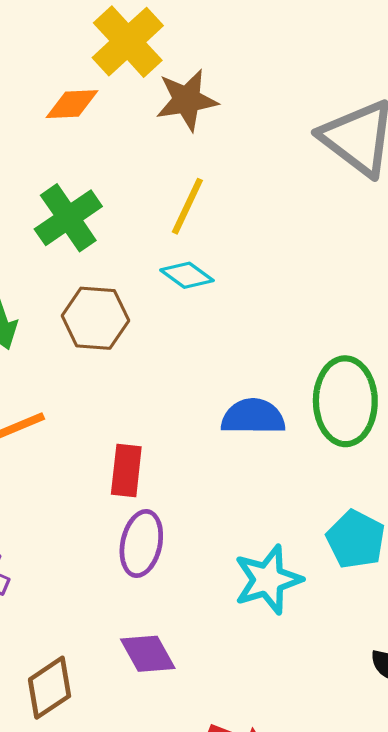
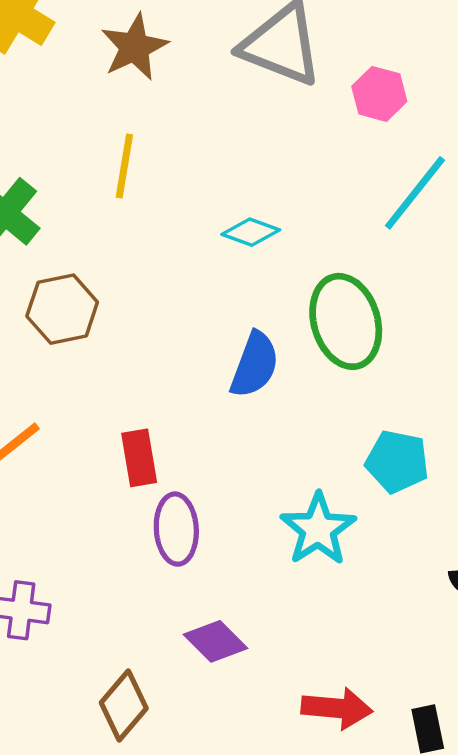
brown star: (187, 100) -> (134, 47), moved
cyan diamond: (187, 275) -> (251, 232), moved
blue semicircle: (253, 417) -> (255, 365), turned 126

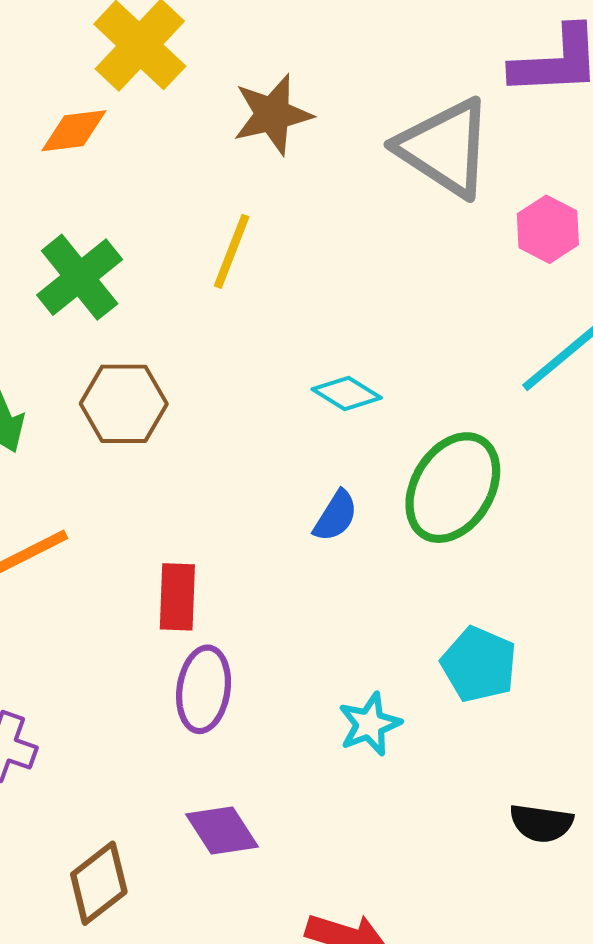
cyan diamond: (251, 232) -> (347, 393), moved
green ellipse: (346, 321) -> (453, 488), turned 36
blue semicircle: (255, 365) -> (336, 516), size x0.7
cyan star: (318, 529) -> (370, 724), size x0.7

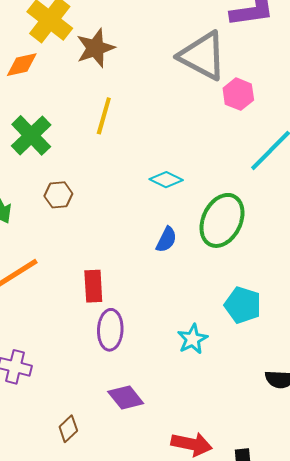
brown star: (272, 114) -> (95, 48), moved
pink hexagon: (548, 229) -> (238, 94), moved
brown hexagon: (124, 404) -> (58, 195), size x0.7
brown diamond: (99, 883) -> (68, 429), size x0.7

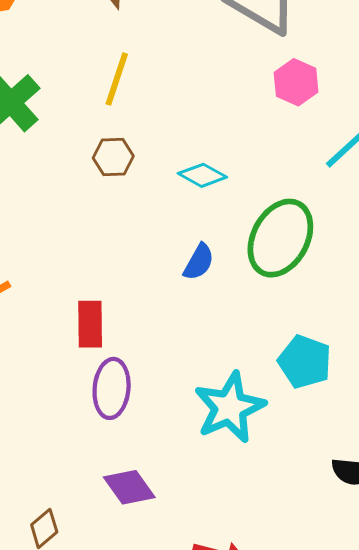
pink hexagon: (238, 94) -> (296, 82), moved
brown hexagon: (58, 195) -> (113, 157), moved
cyan star: (192, 339) -> (230, 407), size x1.6

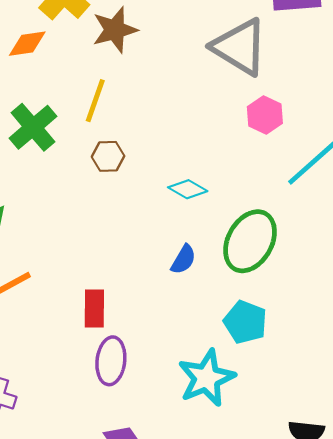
yellow line: (117, 79) -> (95, 101), moved
brown hexagon: (113, 157) -> (108, 156), moved
cyan pentagon: (305, 362) -> (245, 322), moved

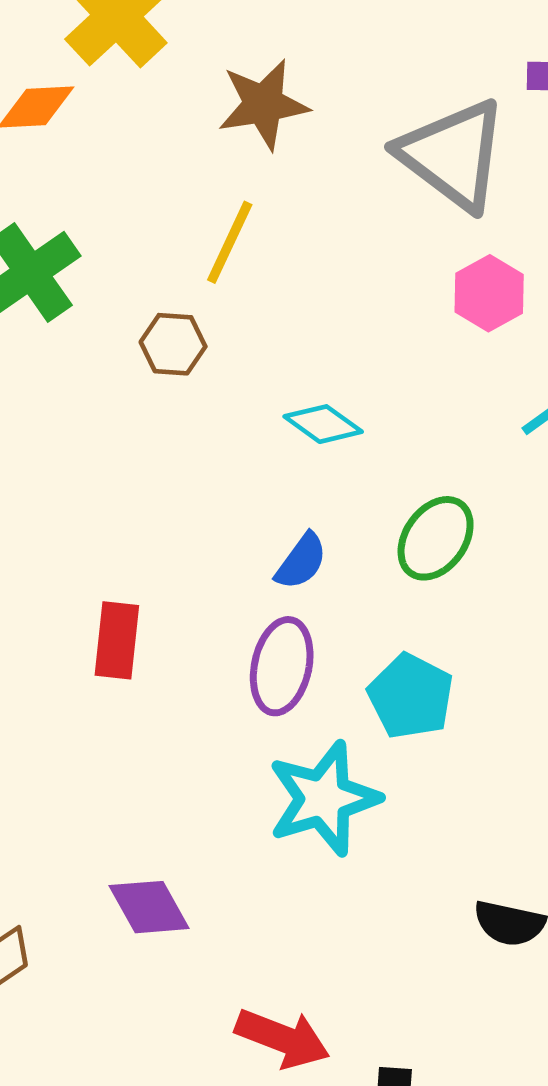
brown star: (115, 30) -> (263, 104), moved
yellow line: (95, 101) -> (230, 242), moved
green ellipse: (250, 241) -> (436, 538), size x0.7
purple ellipse: (111, 361) -> (282, 666), moved

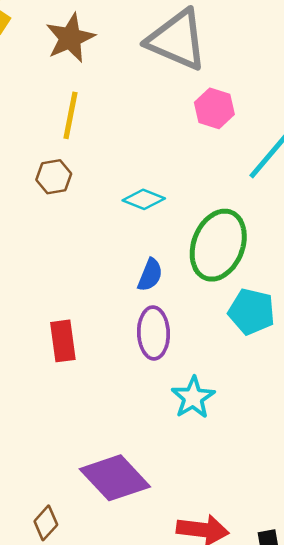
green ellipse: (436, 538) -> (218, 245), size x1.5
cyan pentagon: (411, 696) -> (252, 312), moved
cyan star: (324, 799) -> (193, 398), size x0.7
purple diamond: (149, 907) -> (115, 478), size x1.5

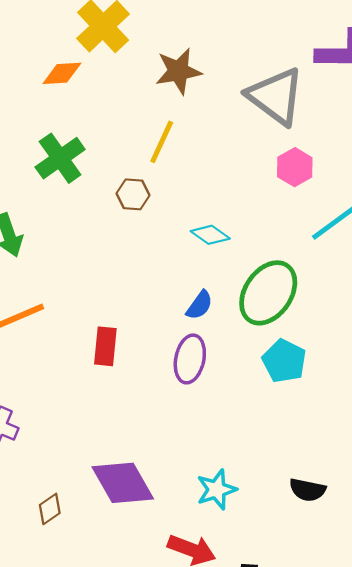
cyan star: (193, 398) -> (216, 490), moved

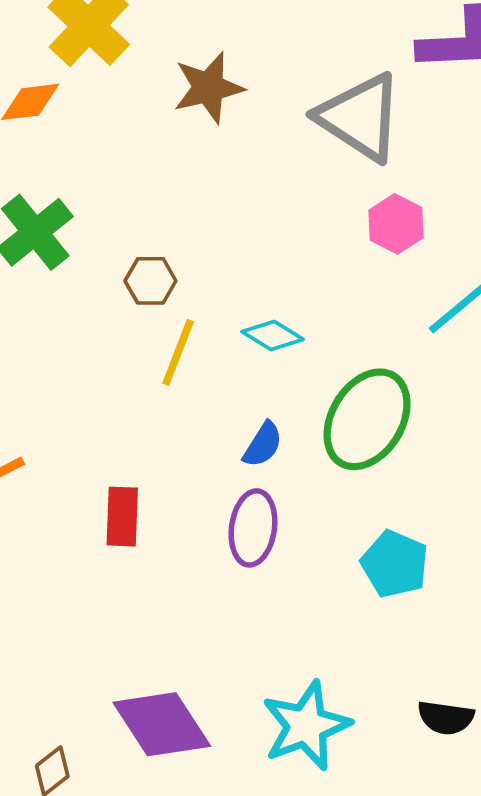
yellow line: (162, 142) -> (178, 352), moved
cyan pentagon: (284, 361) -> (395, 564), moved
cyan star: (216, 490) -> (306, 726), size x1.4

